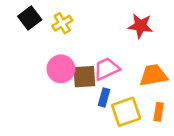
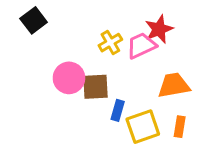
yellow cross: (62, 23) -> (110, 43), moved
red star: (140, 26) -> (159, 29), turned -30
pink trapezoid: (107, 69) -> (141, 45), moved

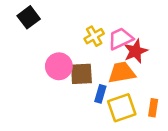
red star: (159, 29) -> (136, 51), moved
orange trapezoid: (174, 85) -> (122, 73), moved

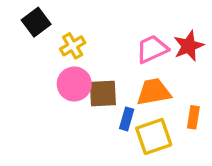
yellow cross: (94, 36) -> (73, 46), moved
red star: (136, 51) -> (189, 46), moved
orange rectangle: (153, 108) -> (193, 117), moved

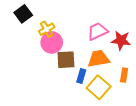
red star: (189, 46) -> (121, 40), moved, turned 30
pink circle: (74, 84) -> (52, 42), moved
yellow square: (154, 136) -> (99, 87), turned -30

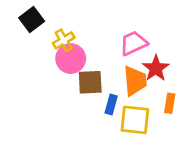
red star: (121, 40) -> (156, 68), moved, turned 30
orange trapezoid: (99, 59) -> (135, 81), turned 95
yellow square: (99, 87) -> (135, 120), turned -35

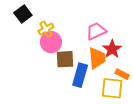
orange rectangle: (170, 103) -> (122, 74), turned -72
blue rectangle: (111, 105) -> (80, 75), size x1.6
yellow square: (135, 120) -> (112, 88), moved

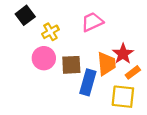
pink trapezoid: (96, 31) -> (92, 22), moved
pink circle: (51, 42) -> (44, 58), moved
orange rectangle: (122, 74) -> (133, 72), moved, turned -64

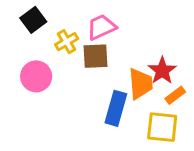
pink trapezoid: (92, 22) -> (101, 27), moved
pink circle: (44, 58) -> (36, 76), moved
brown square: (71, 65) -> (96, 56), moved

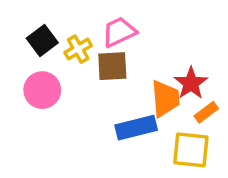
black square: (33, 20) -> (42, 41), moved
blue rectangle: (116, 108) -> (136, 128), turned 60

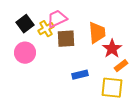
pink trapezoid: (119, 32) -> (57, 19), moved
orange trapezoid: (165, 99) -> (97, 33), moved
blue rectangle: (136, 128) -> (80, 75), size x0.7

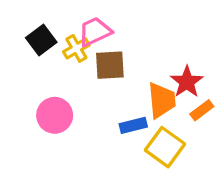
orange trapezoid: (97, 33) -> (162, 100), moved
pink circle: (25, 53) -> (55, 115), moved
yellow square: (112, 88) -> (165, 147), moved, turned 30

